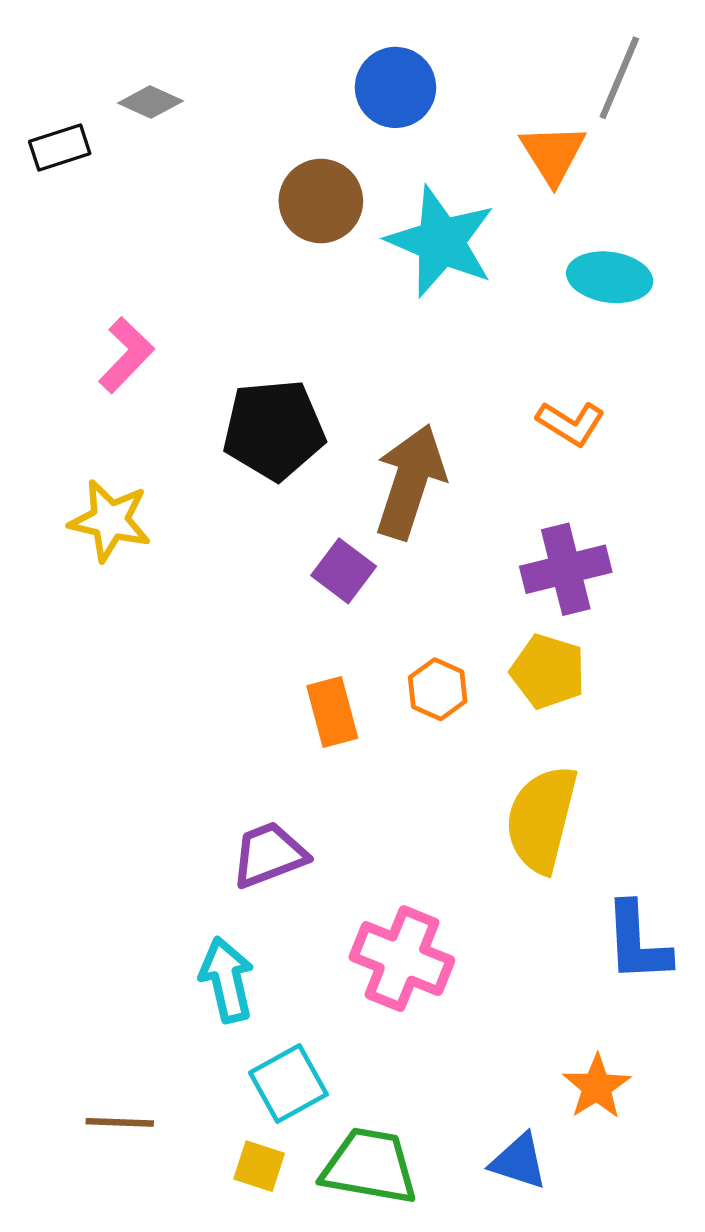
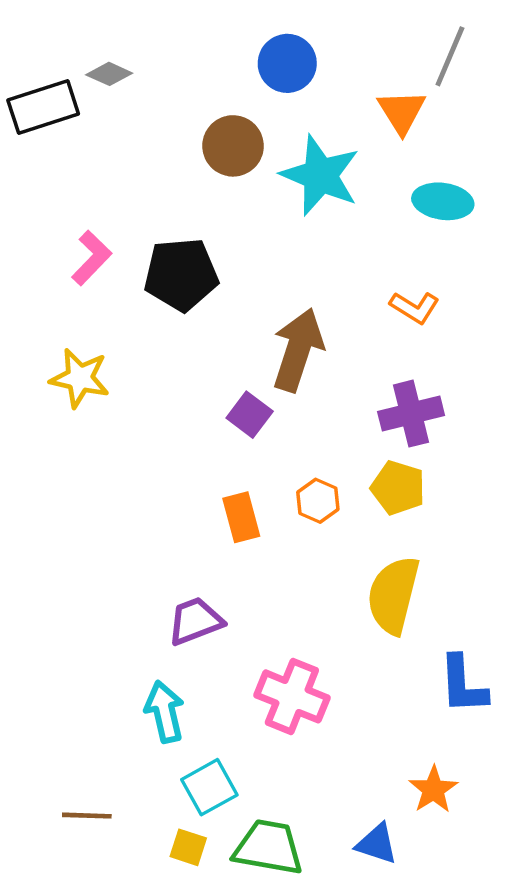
black rectangle: (60, 147) -> (43, 107), size x1.6
black pentagon: (274, 430) -> (181, 274), moved

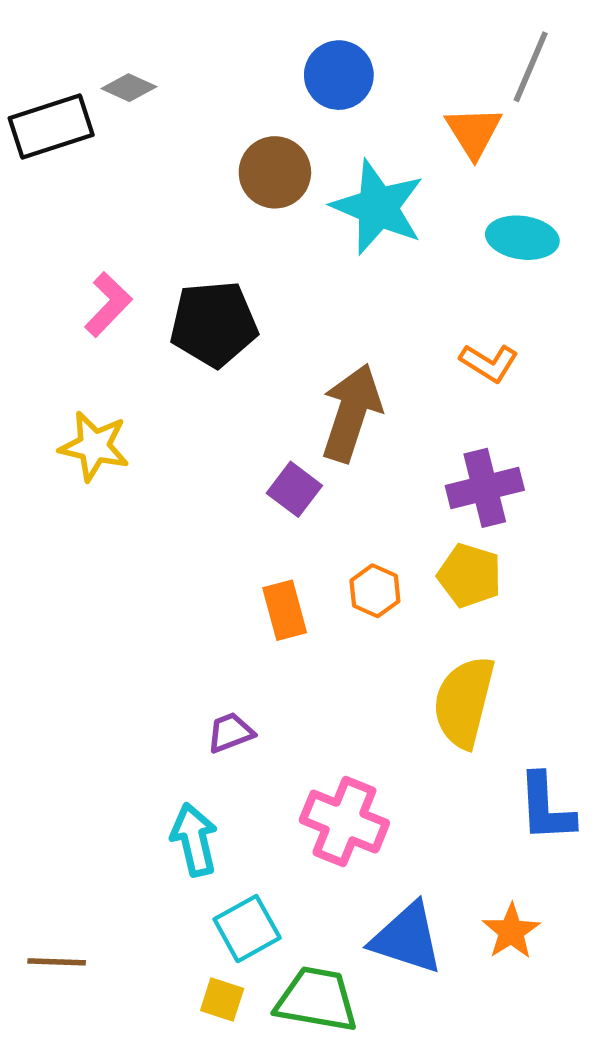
purple trapezoid: (195, 621) -> (230, 733), size x0.7
brown line: (87, 816) -> (57, 962), moved
blue triangle: (377, 844) -> (407, 938), moved, size x1.5

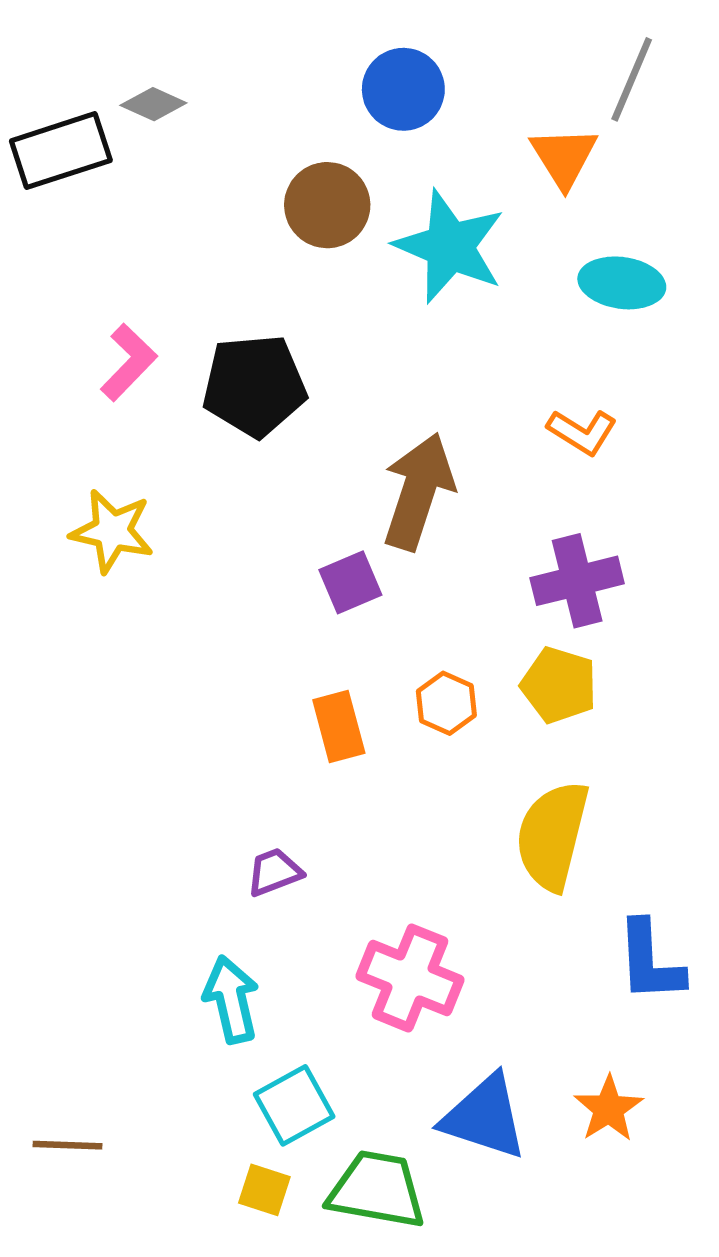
purple square: (294, 489) -> (350, 582), turned 30

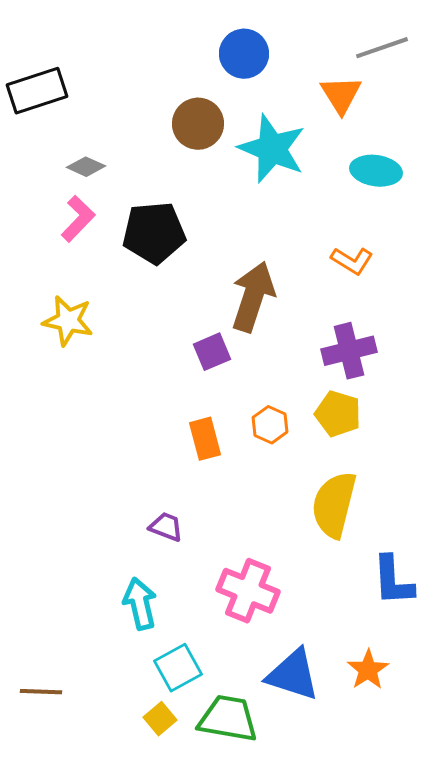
gray line: (632, 79) -> (382, 48), turned 48
gray diamond: (153, 104) -> (86, 167), moved
purple trapezoid: (274, 872) -> (166, 527), turned 42
yellow square: (264, 1190) -> (160, 719), turned 32

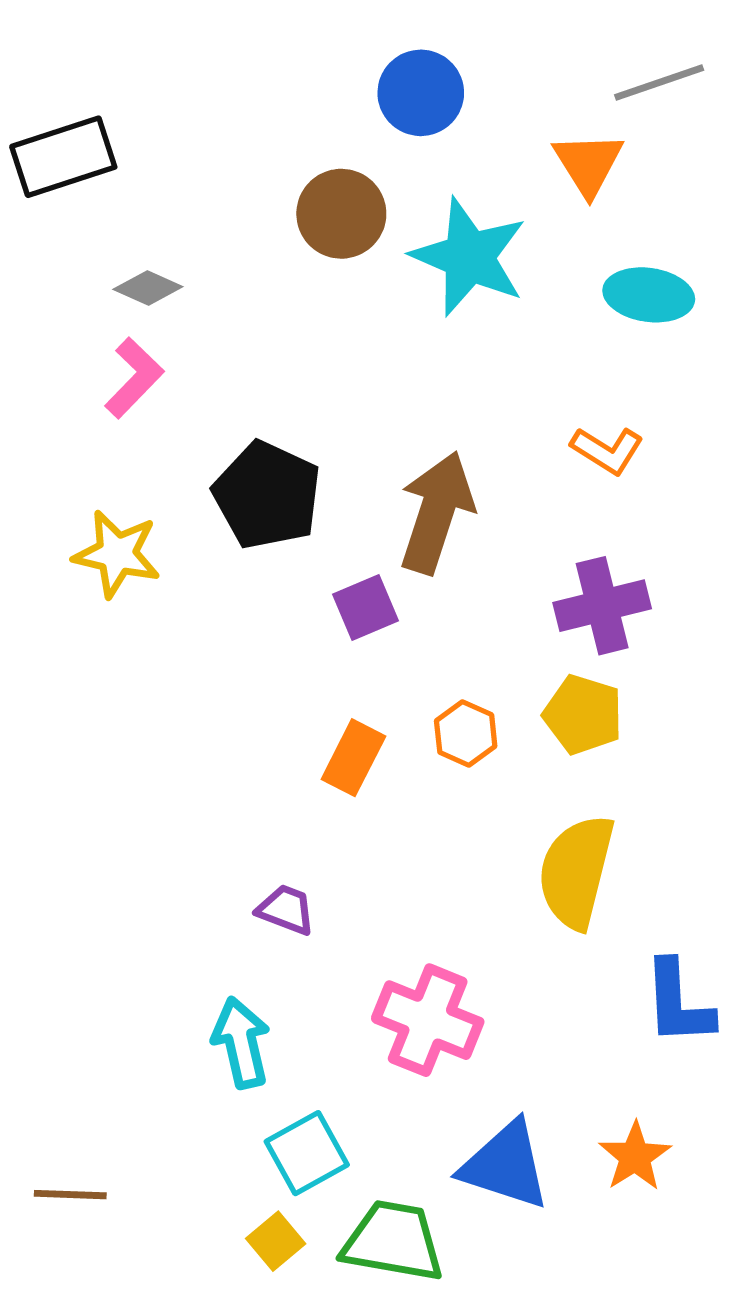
black pentagon: (154, 233) -> (267, 495), moved, turned 30
orange rectangle: (205, 439) -> (353, 758), turned 42

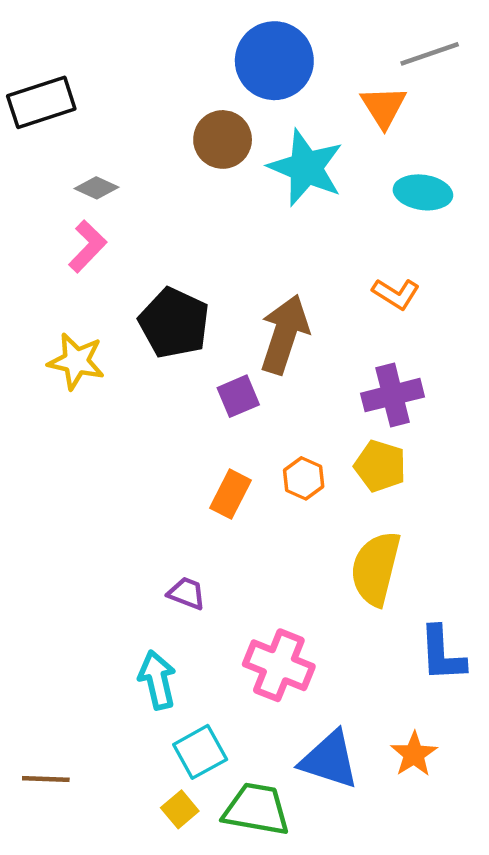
blue circle: (421, 93) -> (274, 61), size x1.4

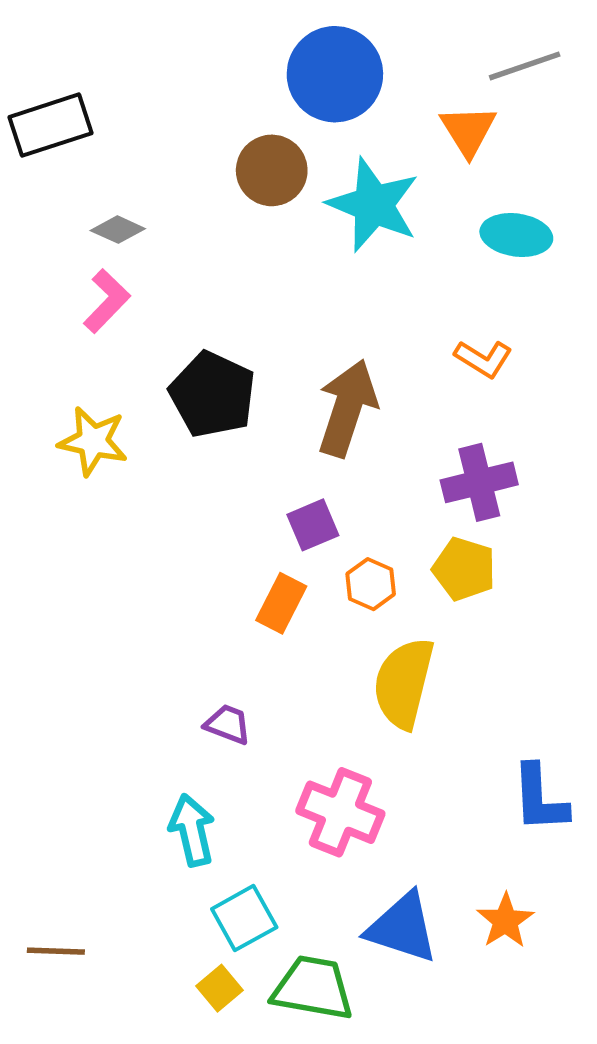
purple square: (238, 396) -> (313, 525), moved
yellow semicircle: (376, 568) -> (404, 683), moved

